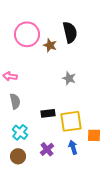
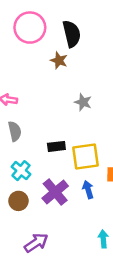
black semicircle: (70, 32) -> (72, 34), moved
pink circle: (27, 34) -> (30, 28), moved
purple cross: (47, 149) -> (55, 192), size x1.5

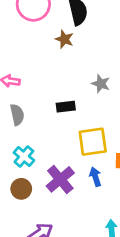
gray star: (83, 102) -> (101, 84), moved
black rectangle: (56, 146) -> (66, 107), moved

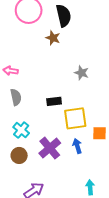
black rectangle: (66, 107) -> (54, 101), moved

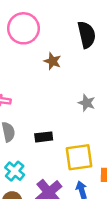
black semicircle: (64, 16) -> (87, 35), moved
black rectangle: (54, 101) -> (44, 137), moved

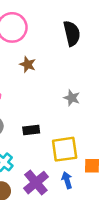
brown star: (53, 61) -> (28, 64), moved

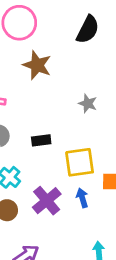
black semicircle: (72, 33) -> (88, 30), turned 40
brown star: (28, 64) -> (37, 65), size x1.5

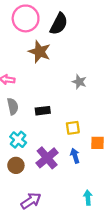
black semicircle: (88, 30) -> (59, 24), moved
yellow square: (80, 162) -> (73, 128), size x0.6

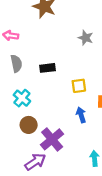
purple cross: (47, 158) -> (52, 139), moved
brown circle: (16, 165) -> (29, 125), moved

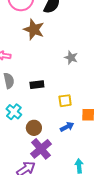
blue arrow: (81, 115) -> (67, 127), turned 80
brown circle: (29, 125) -> (34, 128), moved

